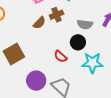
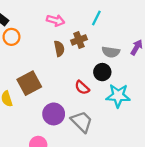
brown semicircle: (39, 23) -> (59, 49), turned -56

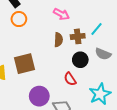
cyan line: (96, 18) -> (97, 29), moved
black circle: (102, 72) -> (80, 60), moved
cyan star: (118, 96) -> (100, 94), turned 30

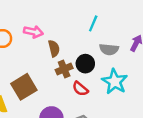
pink arrow: (61, 14) -> (33, 32), moved
brown cross: (78, 36) -> (64, 69), moved
cyan star: (100, 94) -> (115, 82), moved

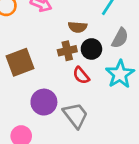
brown semicircle: (54, 48) -> (78, 27), moved, turned 98
gray semicircle: (109, 49) -> (120, 38), turned -78

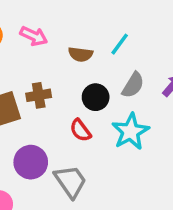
brown semicircle: (78, 27) -> (81, 54), moved
brown cross: (67, 51) -> (39, 95), moved

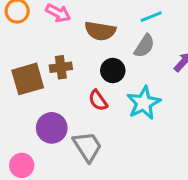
cyan line: (120, 44) -> (151, 17), moved, turned 30
brown semicircle: (81, 54) -> (100, 31), size x1.4
gray semicircle: (133, 85) -> (144, 46), moved

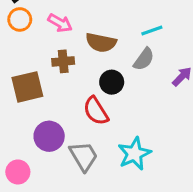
brown cross: (61, 67) -> (63, 61), moved
red semicircle: (98, 100) -> (96, 111), size x1.4
cyan star: (144, 103) -> (134, 154), moved

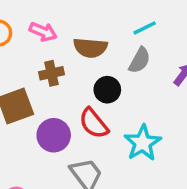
purple circle: (49, 136) -> (54, 135), moved
cyan star: (134, 154) -> (143, 143), moved

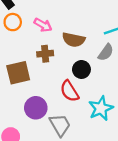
purple circle: (54, 135) -> (36, 108), moved

